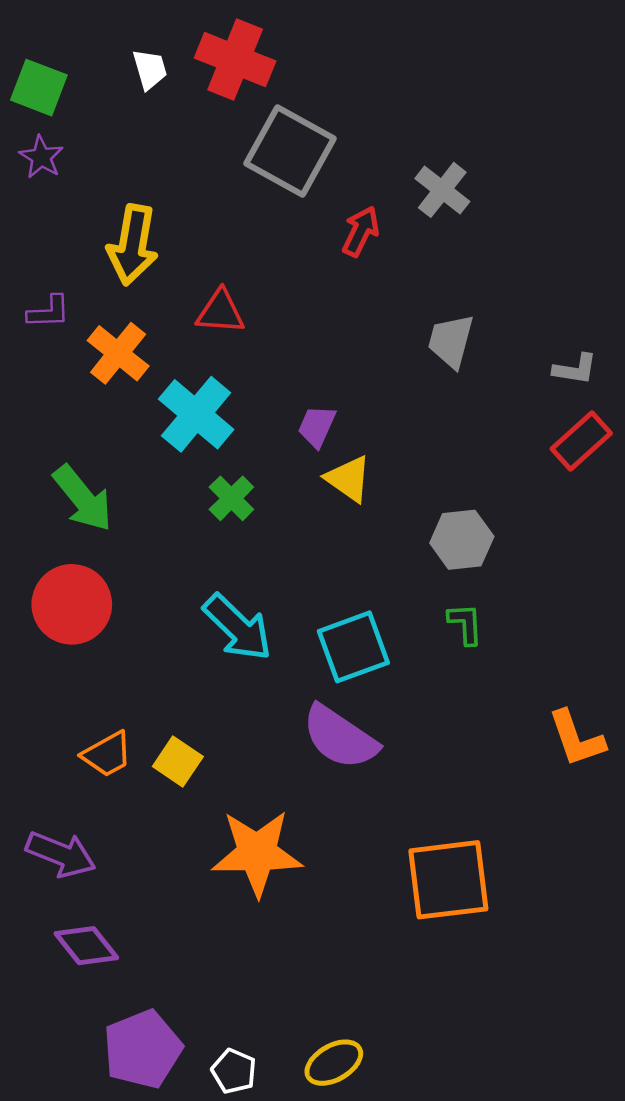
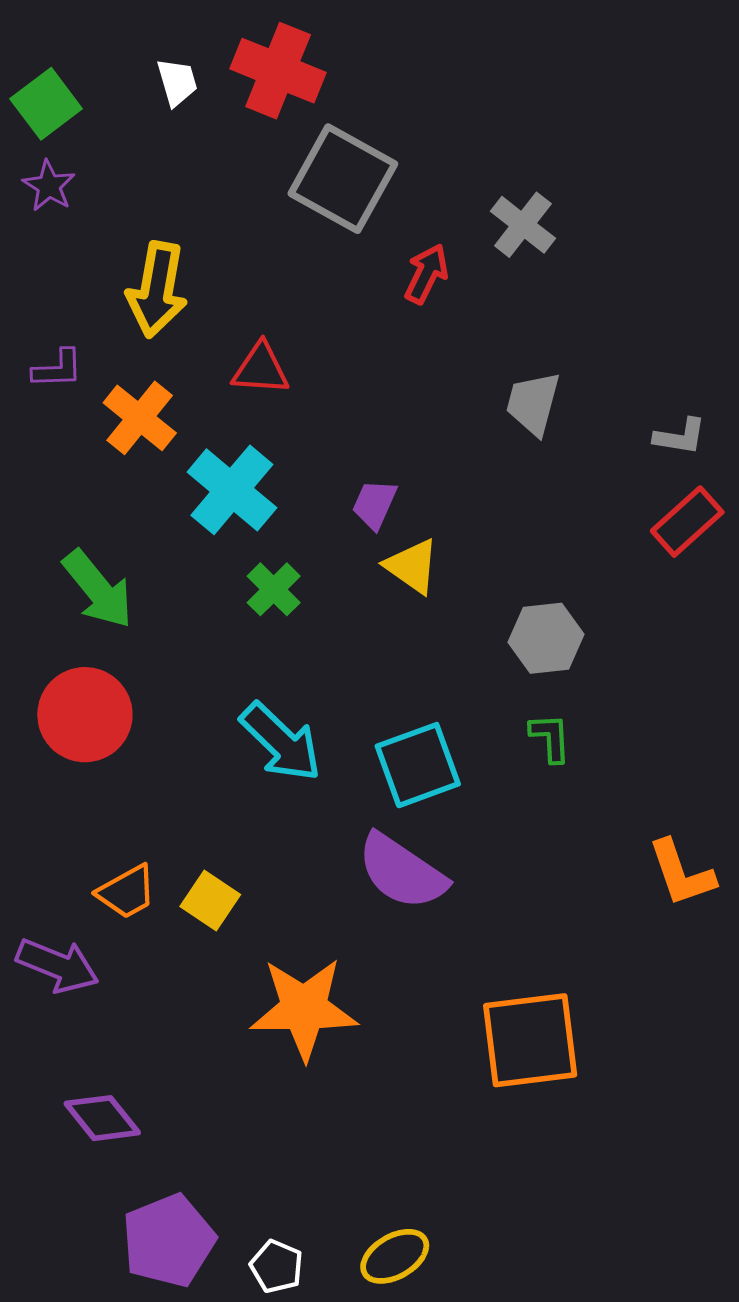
green square: (39, 88) -> (46, 104), turned 32
purple arrow: (61, 854) -> (58, 965), moved

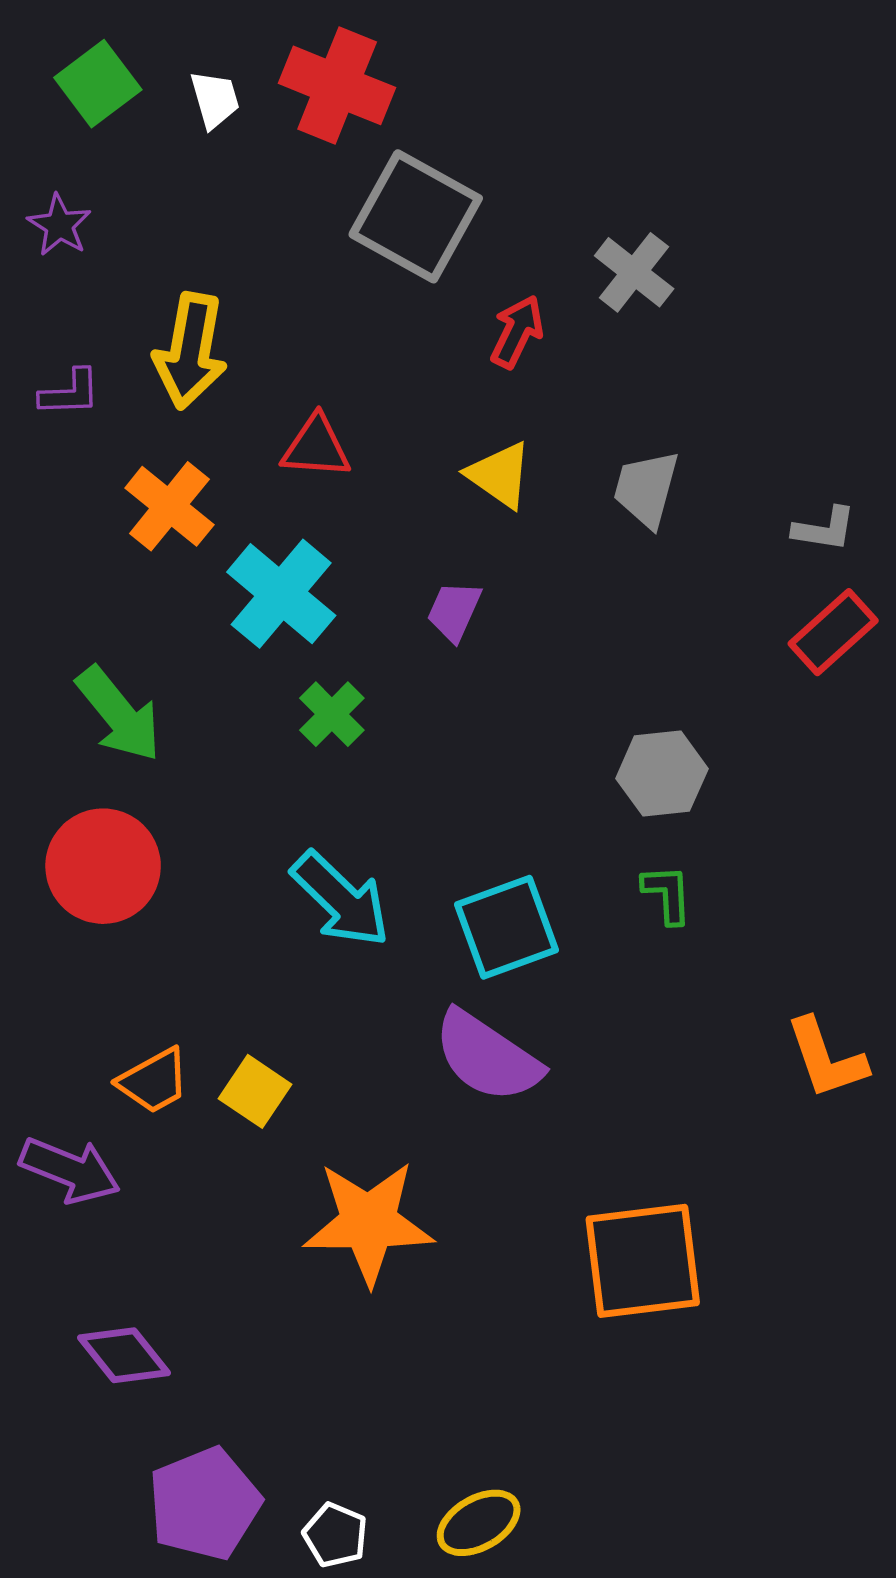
green square: (46, 104) -> (98, 84), moved
purple L-shape: (58, 369) -> (70, 393), moved
yellow triangle: (412, 566) -> (500, 475), moved

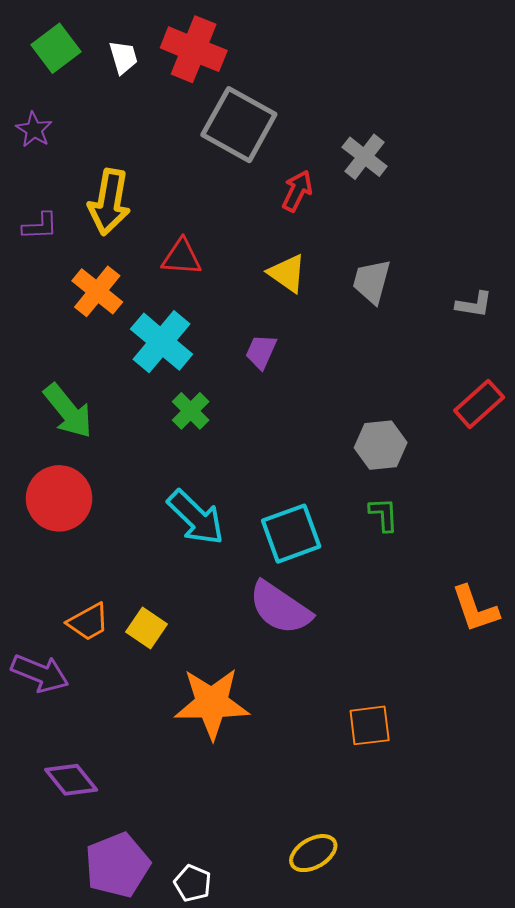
red rectangle: (833, 632) -> (479, 404), moved
orange square: (643, 1261) -> (370, 725), size x0.6
yellow ellipse: (479, 1523) -> (313, 853), moved

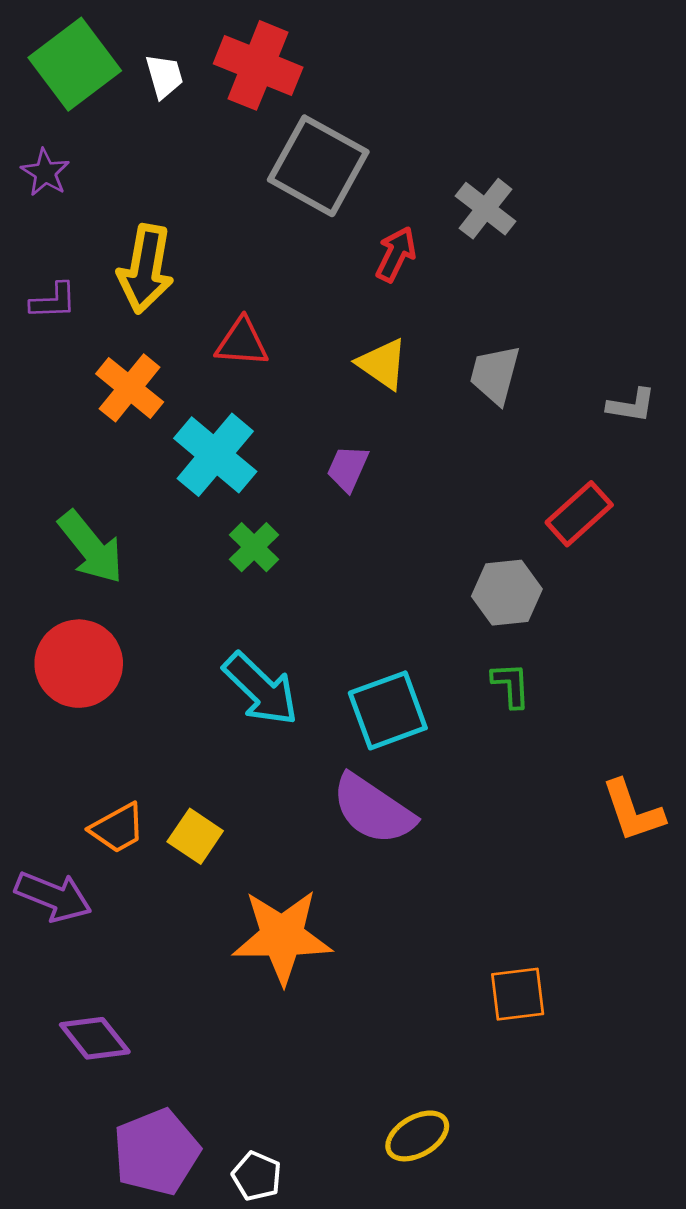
green square: (56, 48) -> (75, 64), size x1.4
red rectangle: (479, 404) -> (579, 514), moved
orange square: (370, 725) -> (518, 994), moved

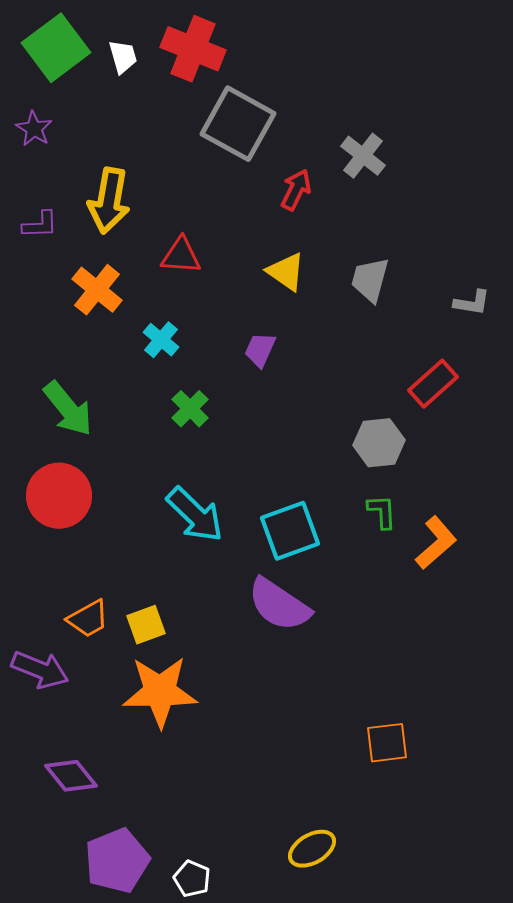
cyan cross: (215, 455) -> (161, 340), size x0.6
orange L-shape: (633, 811) -> (436, 543), moved, turned -112
yellow square: (195, 836) -> (146, 625), turned 36
orange star: (282, 937) -> (160, 692), moved

